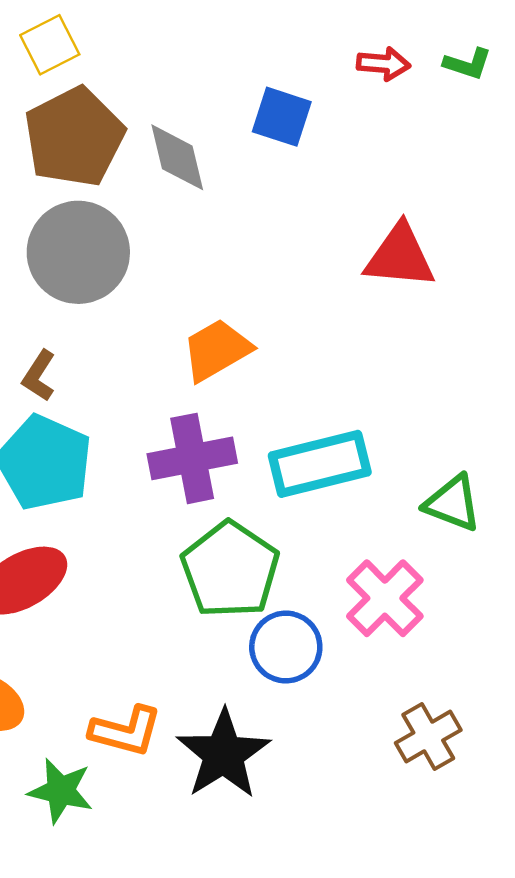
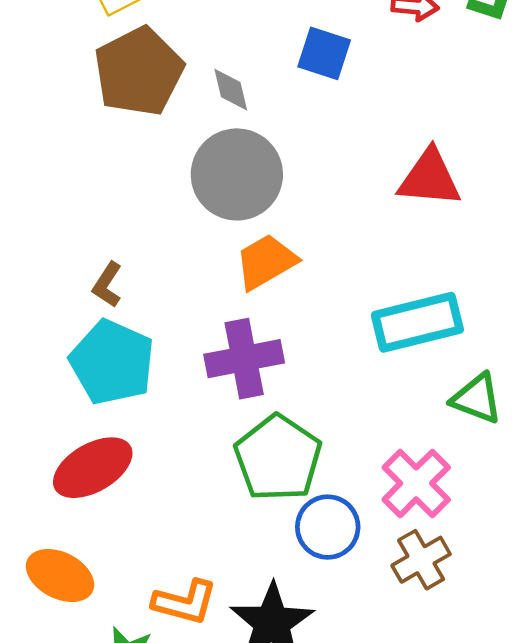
gray diamond: (177, 157) -> (231, 90), size x0.7
gray circle: (78, 252) -> (237, 174), moved
cyan rectangle: (320, 464) -> (417, 322), moved
brown cross: (428, 737) -> (421, 560), moved

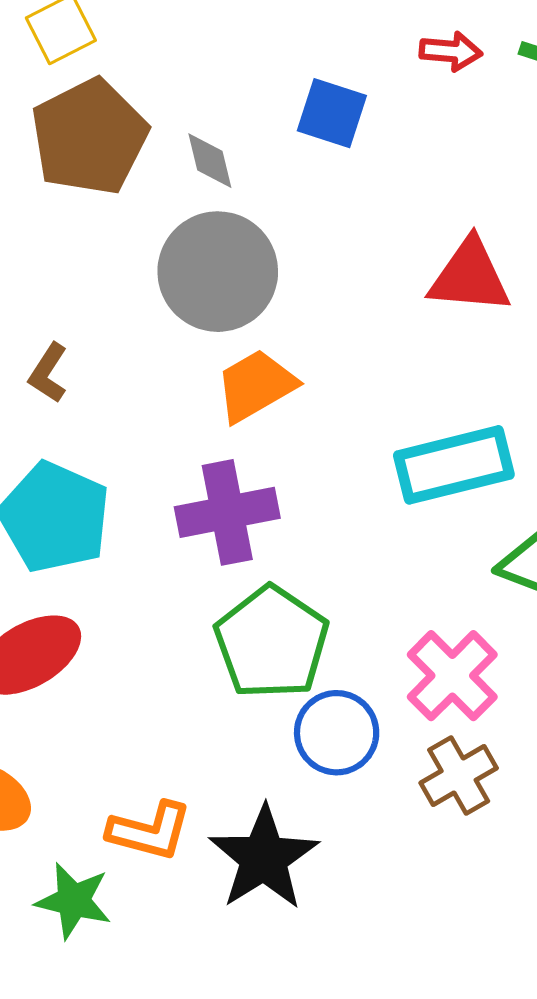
brown L-shape: (107, 285) -> (48, 373), moved

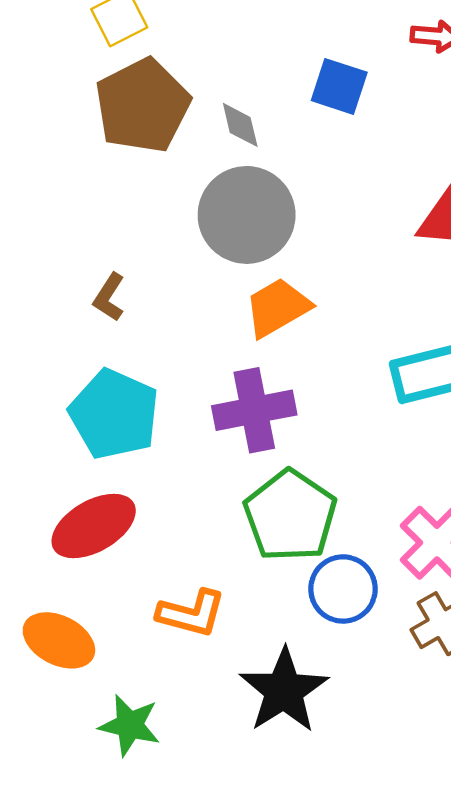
orange L-shape: (150, 831) -> (191, 613), moved

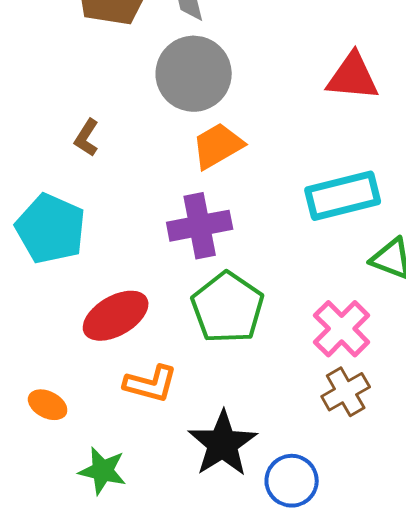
cyan pentagon: (114, 414) -> (51, 229), moved
red ellipse: (94, 526) -> (116, 316), moved
blue circle: (343, 589) -> (292, 481), moved
orange ellipse: (59, 640) -> (48, 405), size x0.7

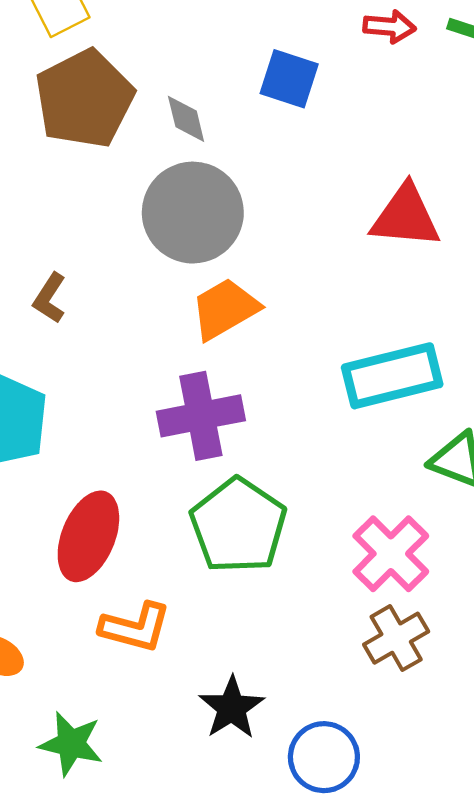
red ellipse: (116, 316) -> (88, 536), turned -38
black star: (223, 444) -> (232, 708), size x0.7

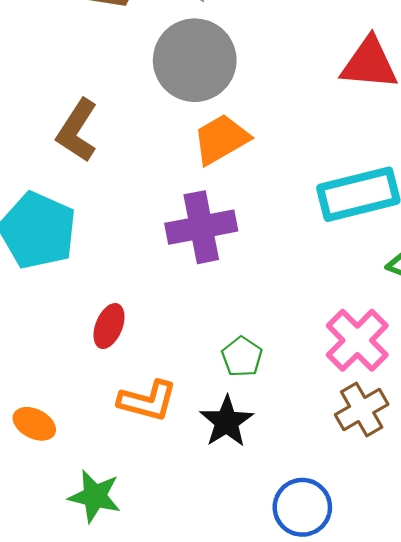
brown L-shape: (50, 298) -> (77, 130), size x1.5
green pentagon: (238, 526) -> (242, 357), moved, size x0.5
red ellipse: (88, 536) -> (109, 326), size x0.6
black star: (232, 708) -> (227, 422), moved

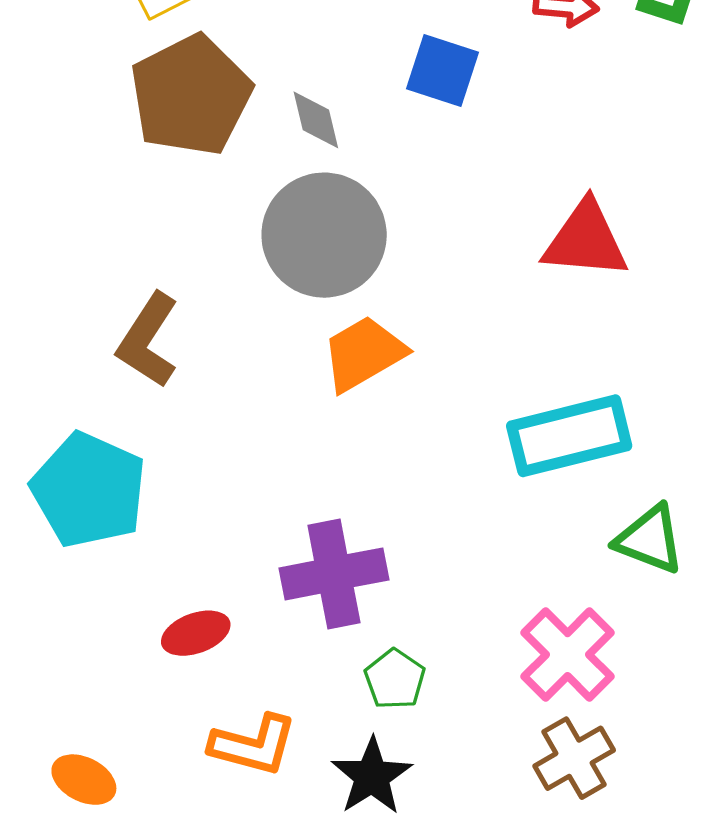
purple cross: (201, 227) -> (334, 574), moved
red ellipse: (109, 326) -> (196, 633), turned 48

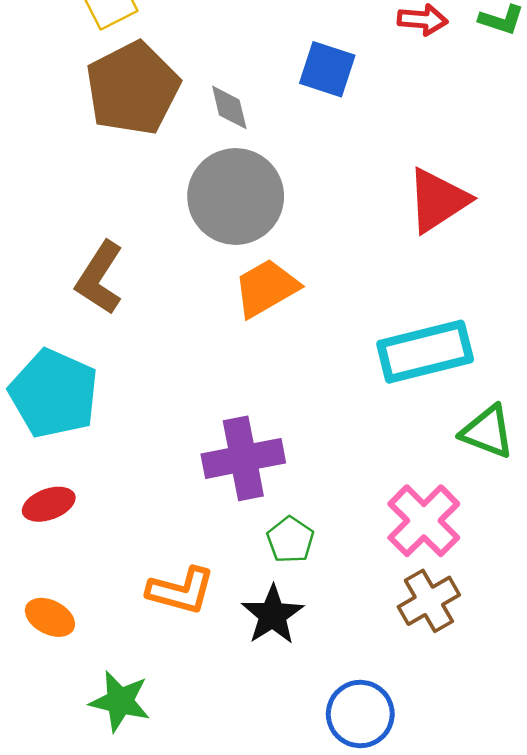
red triangle: (586, 240) -> (438, 200), turned -38
red ellipse: (196, 633) -> (49, 504), moved

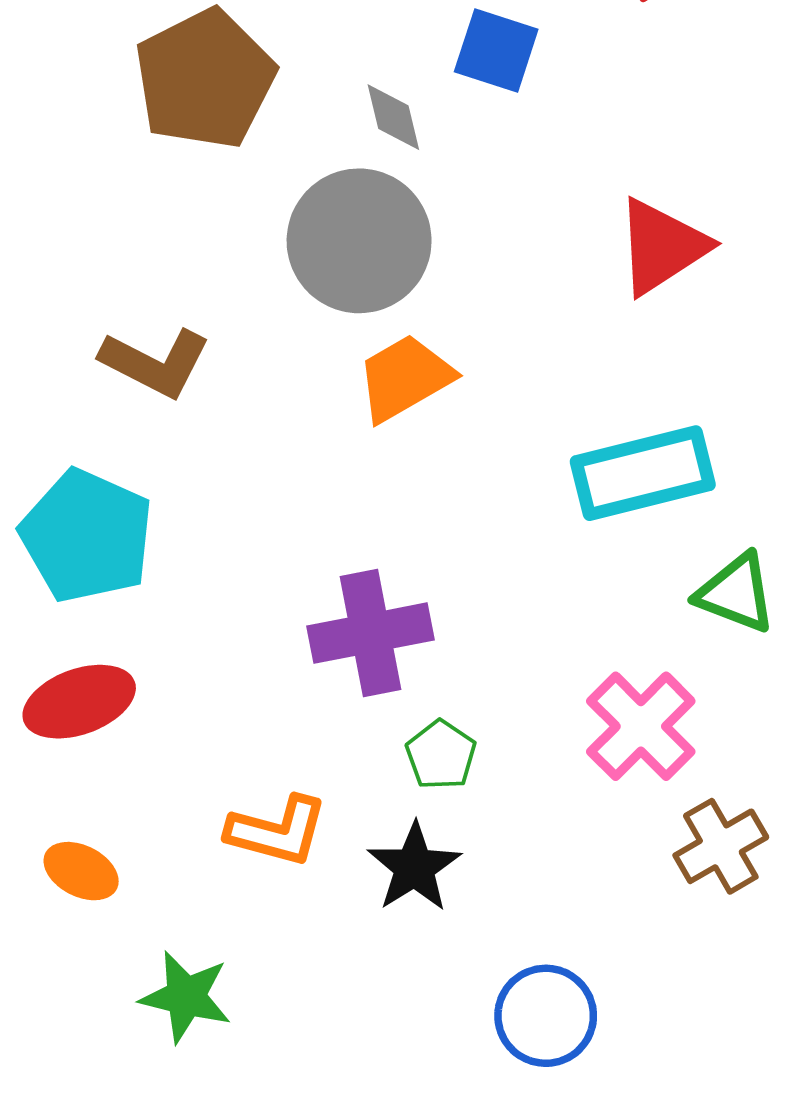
gray diamond: (229, 107) -> (393, 117), moved
brown L-shape: (100, 278) -> (155, 363), turned -96
red ellipse: (49, 504) -> (79, 702), size x1.4
brown cross: (429, 601) -> (721, 846), moved

